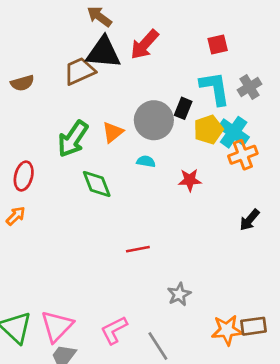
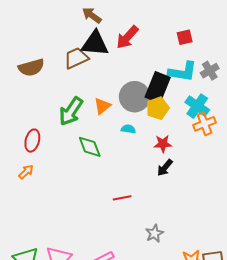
brown semicircle: (22, 83) -> (31, 67), size x1.4
cyan L-shape: (215, 88) -> (183, 72), turned 108
black rectangle: (183, 108) -> (158, 87), size x1.8
yellow pentagon: (208, 130) -> (158, 108), moved
black arrow: (250, 220) -> (165, 168), moved

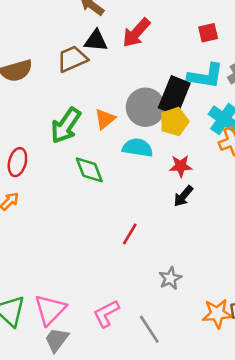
black triangle: (95, 43) -> (96, 41), size x0.7
cyan semicircle: (128, 129) -> (138, 148), size x1.6
red line: (122, 198) -> (130, 234), turned -48

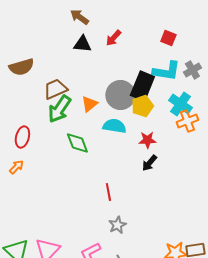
red arrow: (136, 33) -> (113, 38), size x0.7
red square: (208, 33) -> (168, 38), turned 35
brown trapezoid: (72, 59) -> (55, 89), moved
red line: (130, 234) -> (108, 192), turned -42
gray star: (170, 278) -> (117, 225), moved

